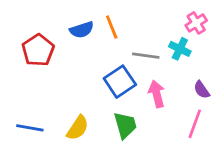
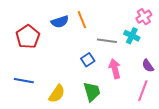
blue square: (120, 82) -> (88, 60), size x0.6
blue line: (30, 128) -> (24, 81), moved

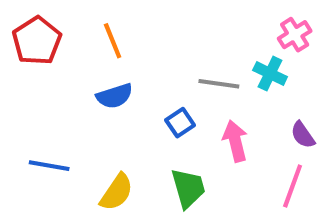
orange line: (82, 20) -> (113, 41), moved
blue semicircle: (60, 22) -> (115, 96), moved
red pentagon: (28, 37) -> (37, 41), moved

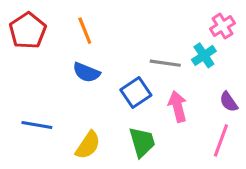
cyan cross: (270, 74) -> (204, 55), turned 30
blue semicircle: (115, 96) -> (86, 72), turned 40
blue square: (180, 123) -> (136, 93), size x1.4

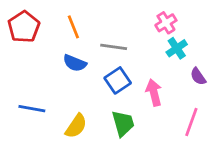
pink cross: (222, 26) -> (166, 23), moved
gray line: (165, 63) -> (114, 47), moved
purple semicircle: (229, 102) -> (198, 76), moved

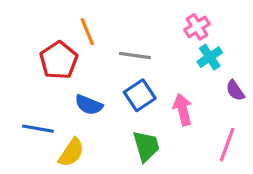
red pentagon: (24, 27) -> (59, 60), moved
blue semicircle: (75, 63) -> (89, 105), moved
yellow semicircle: (76, 126) -> (71, 153), moved

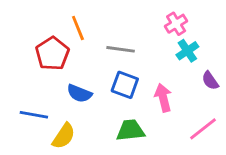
blue square: (140, 95) -> (125, 85), turned -36
pink line: (227, 145) -> (203, 129), turned 32
green trapezoid: (146, 146) -> (131, 130), turned -80

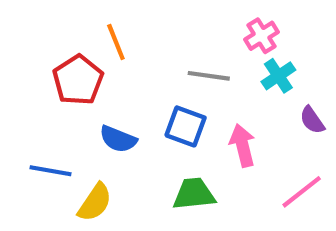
gray line: (121, 49) -> (209, 76), moved

